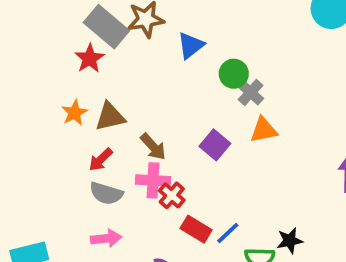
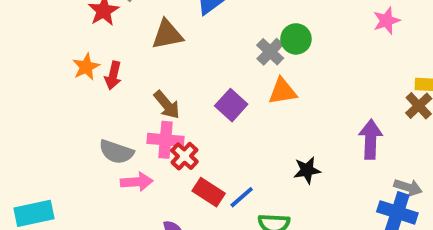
green circle: (234, 74) -> (296, 39), moved
brown triangle: (110, 117) -> (167, 34), moved
red arrow: (101, 160) -> (113, 76), moved, turned -35
pink arrow: (106, 238) -> (137, 182), moved
black star: (290, 241) -> (307, 170), moved

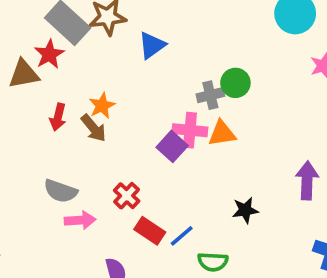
brown triangle: (167, 34) -> (24, 74), moved
gray cross: (270, 52) -> (210, 95), turned 32
orange star: (86, 67) -> (102, 106), moved
brown arrow: (167, 105) -> (93, 128), moved
pink cross: (166, 140) -> (190, 130), moved

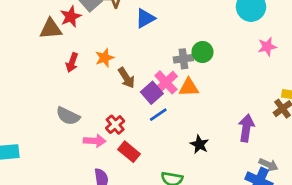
brown arrow: (93, 128) -> (126, 78), moved
pink cross: (190, 130) -> (166, 82), turned 35
black star: (245, 210) -> (199, 144), turned 30
pink arrow: (80, 220) -> (95, 141), moved
blue line: (182, 236) -> (158, 115), moved

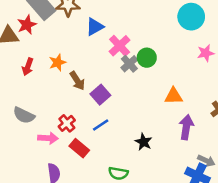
gray cross: (183, 59) -> (129, 64), turned -35
pink cross: (166, 82) -> (120, 46), moved
orange triangle: (189, 87) -> (174, 96), moved
blue line: (158, 115) -> (101, 125), moved

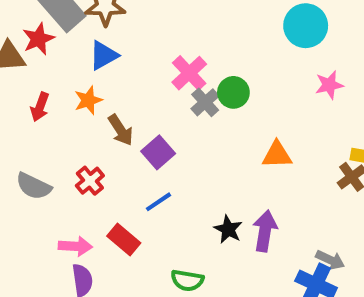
blue triangle: (95, 27) -> (104, 55), moved
red cross: (67, 123) -> (90, 181), moved
purple arrow: (186, 127) -> (265, 231), moved
pink arrow: (48, 138) -> (75, 246), moved

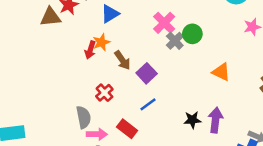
red arrow: (40, 107) -> (90, 50), moved
orange triangle: (277, 155) -> (221, 72), turned 30
gray semicircle: (34, 186) -> (84, 117), moved, turned -125
black star: (228, 229) -> (192, 120), turned -30

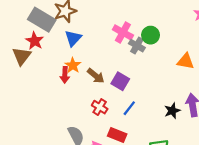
brown triangle: (51, 17) -> (22, 56), turned -30
red cross: (104, 93) -> (100, 107), moved

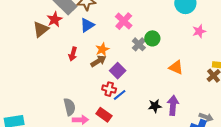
pink cross: (123, 32) -> (124, 21), moved
orange star: (73, 65) -> (102, 49), moved
brown arrow: (96, 76) -> (98, 61), turned -84
red cross: (100, 107) -> (109, 89), moved, turned -32

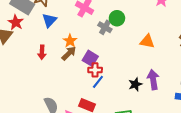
red cross: (109, 89) -> (95, 70), moved

